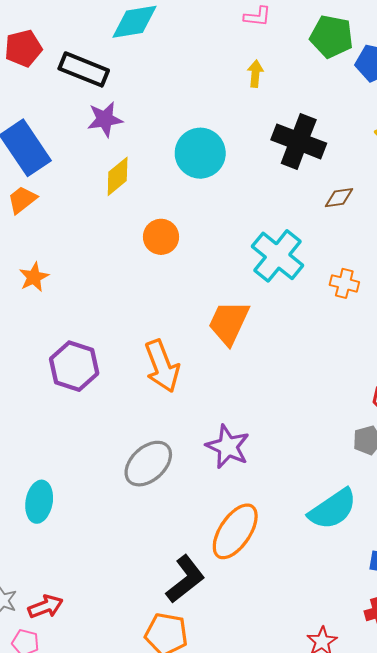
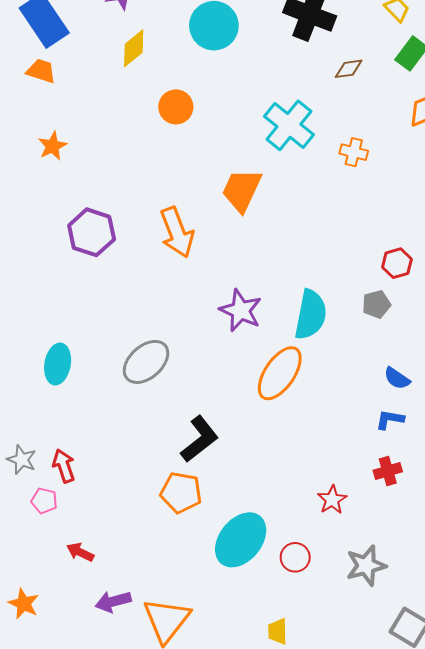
orange trapezoid: (22, 200) -> (41, 71), turned 56
gray ellipse: (148, 464) -> (146, 362), moved
cyan semicircle: (333, 509) -> (311, 315), moved, turned -45
orange ellipse: (235, 531) -> (280, 373), moved
red arrow: (46, 607) -> (64, 466), turned -88

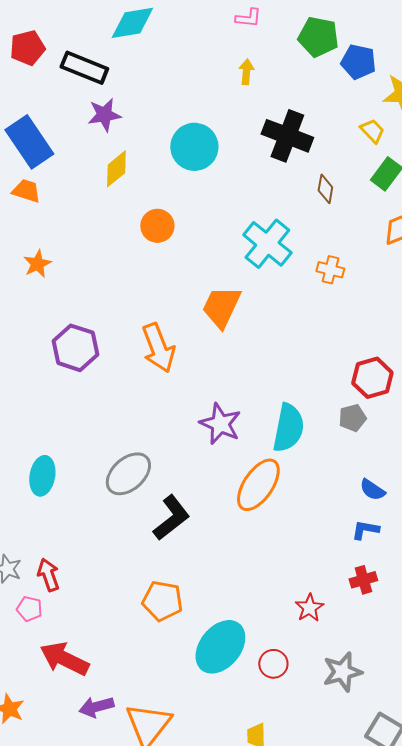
brown diamond: (349, 69) -> (325, 189), turned -72
red hexagon: (397, 263) -> (372, 378), size x1.4
black L-shape: (200, 439) -> (171, 518), moved
red arrow: (80, 552) -> (64, 659), size x1.8

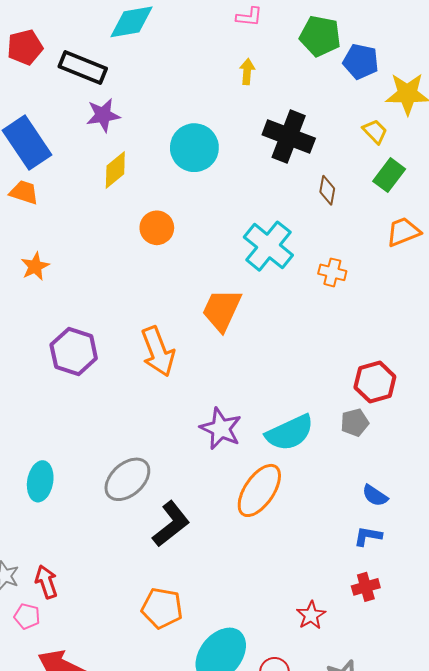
cyan semicircle: (288, 428) -> (290, 433), turned 54

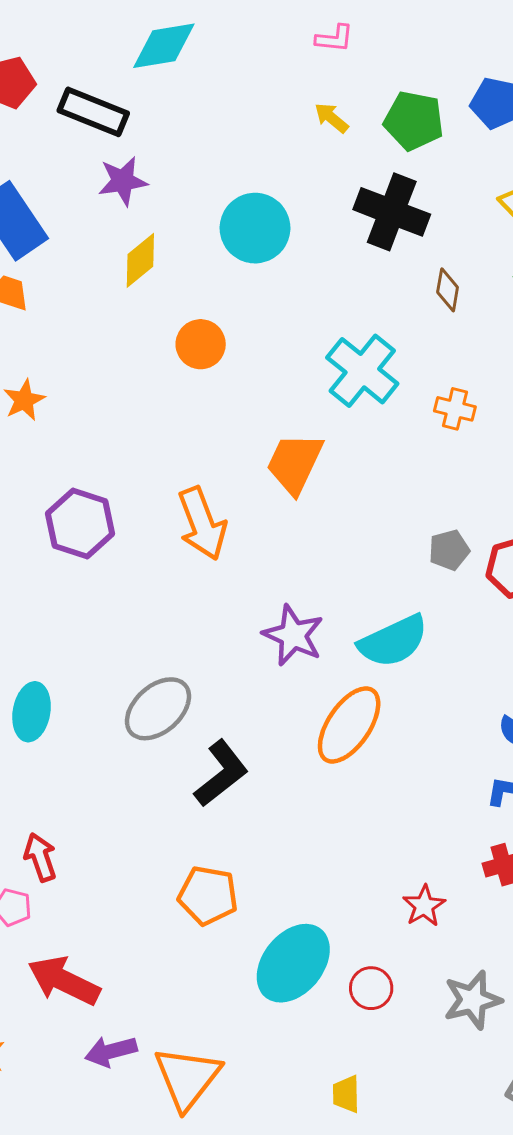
green pentagon: (320, 36) -> (414, 121), moved
yellow arrow: (247, 72) -> (331, 118), turned -55
gray pentagon: (355, 423) -> (449, 550), moved

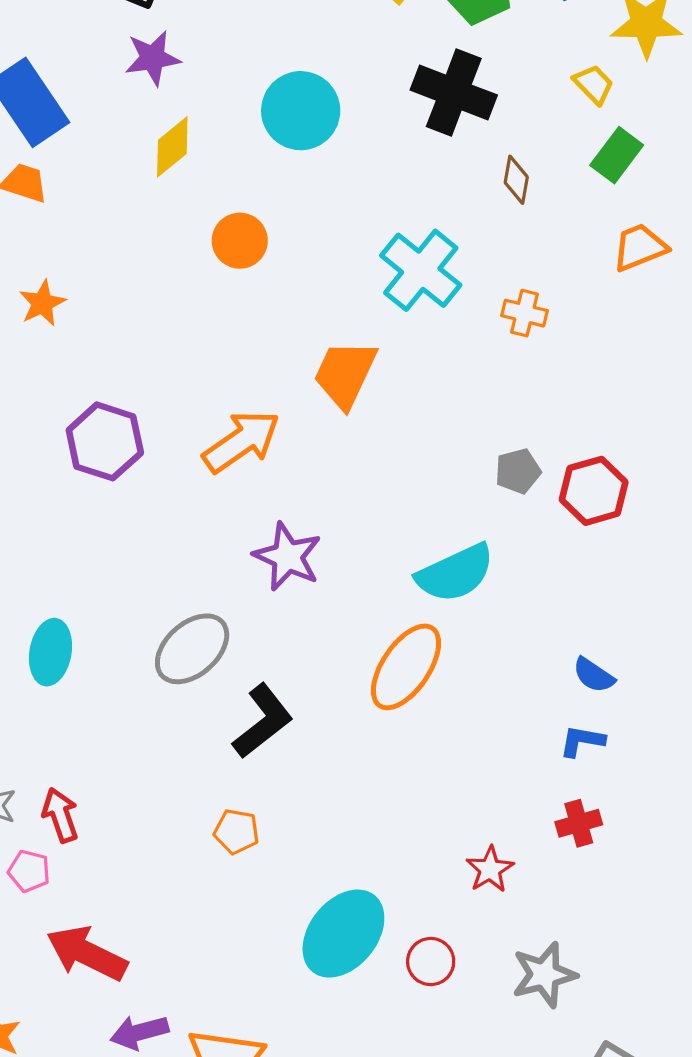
orange arrow: (202, 524) -> (241, 441), turned -104
purple star: (293, 635) -> (287, 557), moved
orange pentagon: (208, 896) -> (236, 832), moved, size x0.7

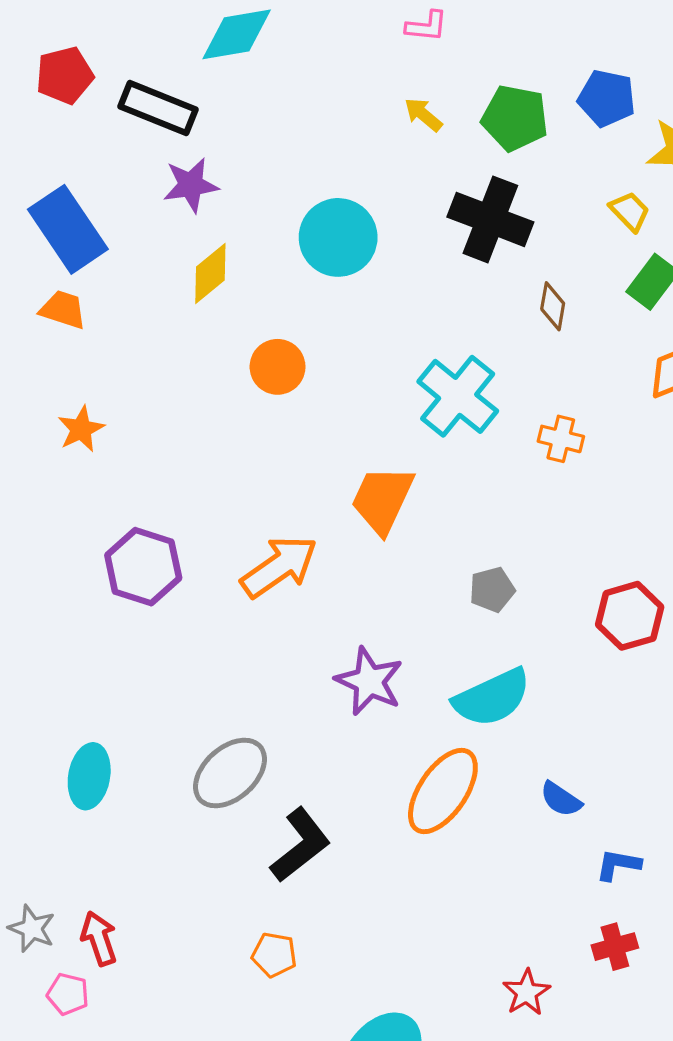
gray pentagon: (518, 471) -> (492, 590), moved
purple star: (287, 557) -> (369, 681), moved
blue semicircle: (594, 675) -> (561, 799), moved

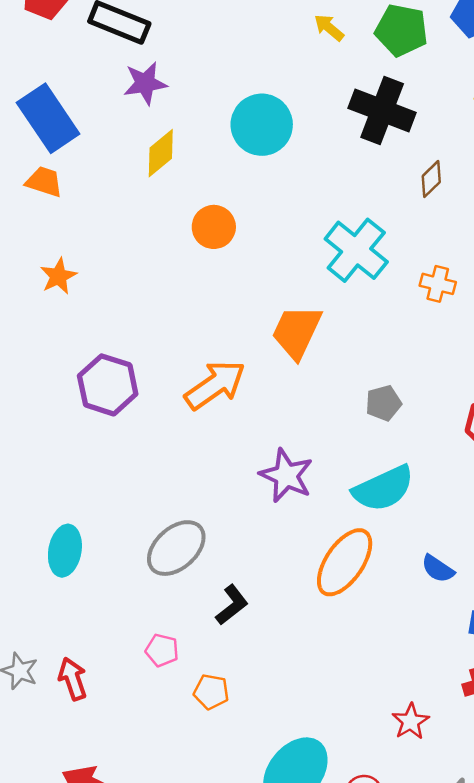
brown diamond: (553, 306) -> (431, 179), turned 36
black L-shape: (300, 845) -> (232, 605), size x0.7
pink pentagon: (68, 994) -> (162, 650), moved

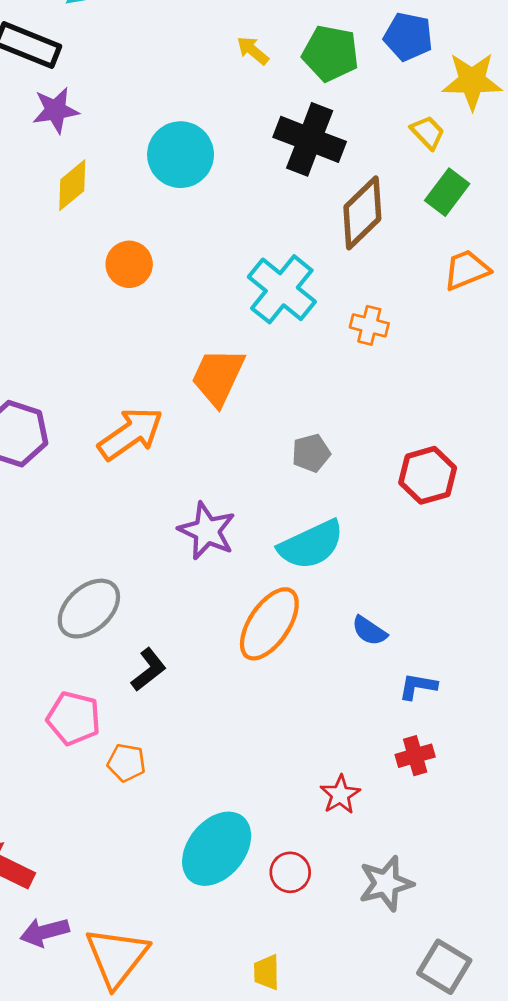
brown diamond: (431, 179) -> (362, 213), size x1.8
pink pentagon: (162, 650) -> (74, 718), size x1.5

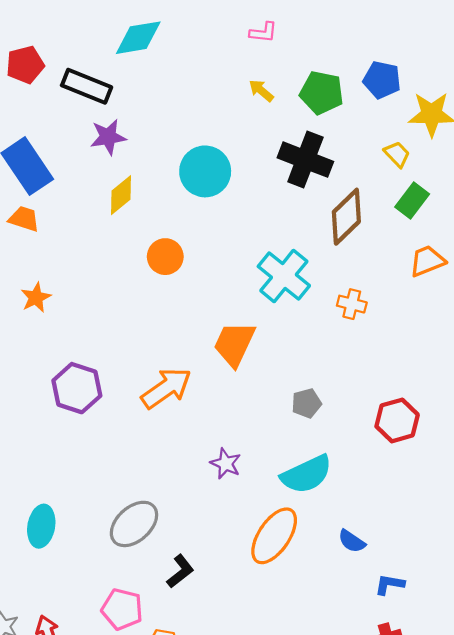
purple star: (207, 531) -> (226, 464), size x0.7

